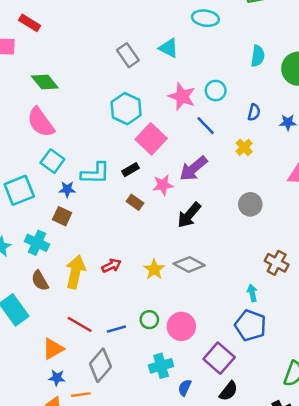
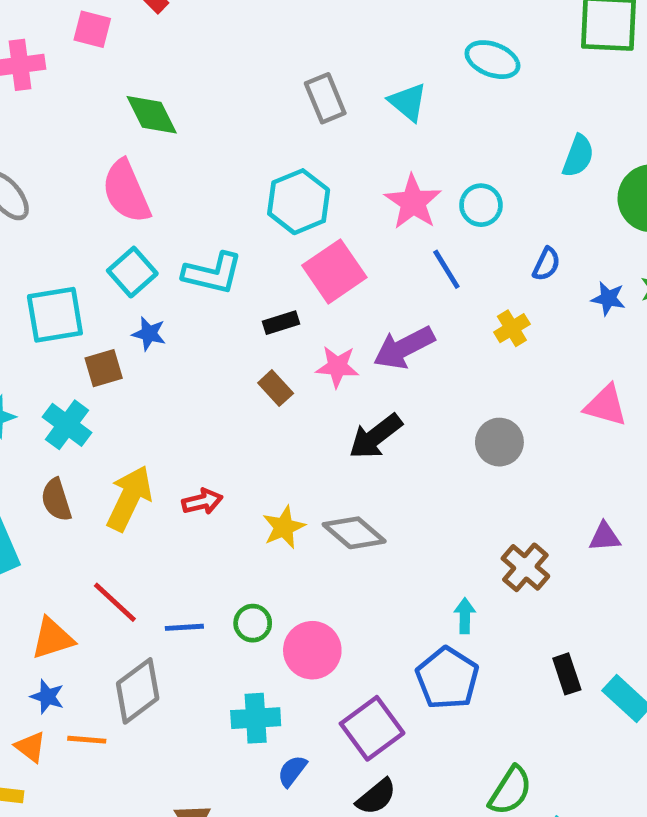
cyan L-shape: (95, 173) -> (213, 273), moved
brown square: (62, 216) -> (104, 368), moved, turned 36

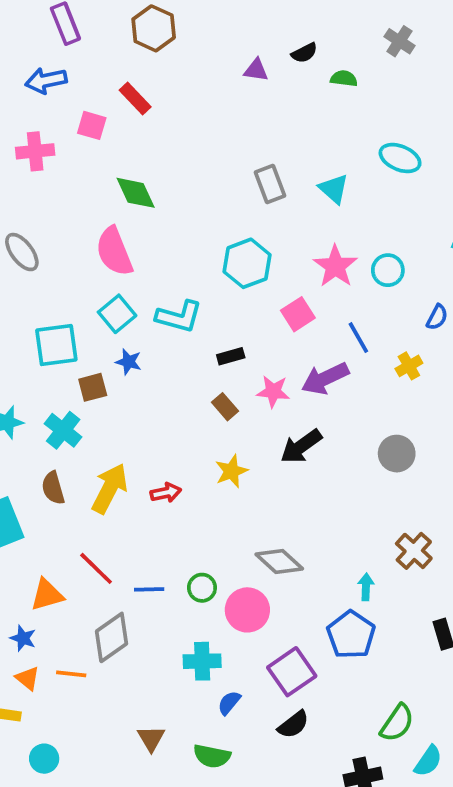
blue line: (446, 269) -> (358, 338), moved
pink square: (334, 271) -> (298, 314), moved, size x0.7
yellow star: (284, 527) -> (231, 471), moved
gray diamond: (354, 533) -> (279, 561), moved
blue star: (47, 697) -> (23, 638), moved

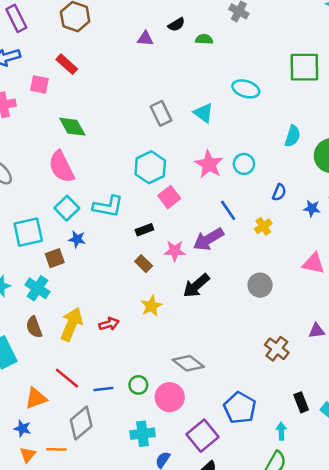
pink square: (298, 314) -> (169, 197), moved
cyan arrow: (366, 587) -> (281, 431), moved
orange triangle: (28, 678) -> (28, 455), turned 36

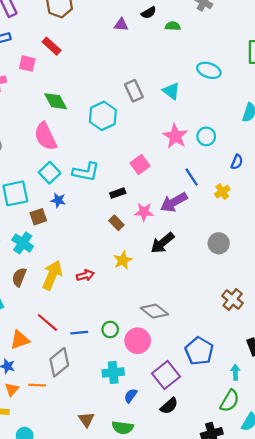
cyan hexagon: (150, 167) -> (103, 116), moved
brown semicircle: (34, 327) -> (19, 277), turned 42

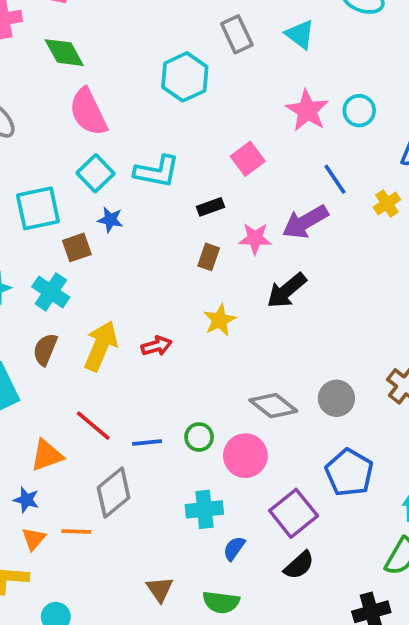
green diamond: (56, 101) -> (64, 53), moved
brown rectangle: (116, 223) -> (209, 257), turned 64
gray circle: (219, 243) -> (336, 398), moved

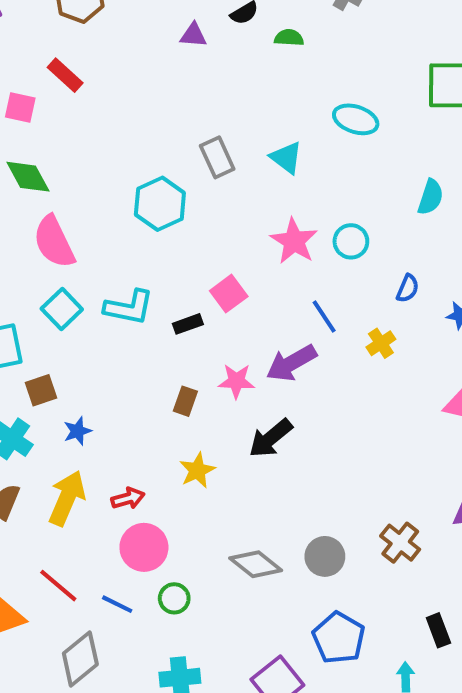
black rectangle: (211, 207) -> (188, 324), moved
blue star: (110, 220) -> (77, 431), moved, turned -30
blue line: (147, 442) -> (117, 604), turned 32
pink circle: (245, 456) -> (144, 547), moved

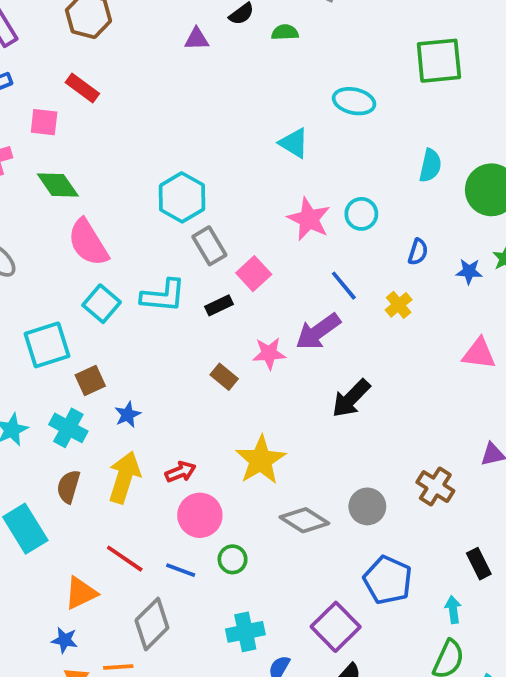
gray rectangle: (217, 157) -> (209, 246), moved
brown rectangle: (185, 401) -> (224, 377), turned -64
black arrow: (271, 438) -> (351, 398), moved
yellow star: (197, 470) -> (261, 460), moved, size x1.5

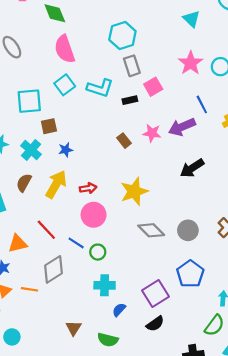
green circle: (233, 559) -> (98, 252), moved

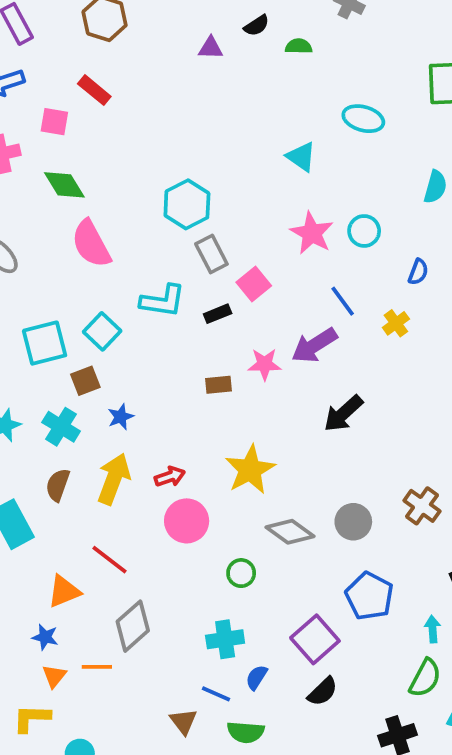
cyan square: (65, 85) -> (102, 331), moved
brown rectangle: (124, 141) -> (219, 385), turned -48
blue line: (76, 243) -> (216, 694), moved
green circle: (98, 252) -> (241, 573), moved

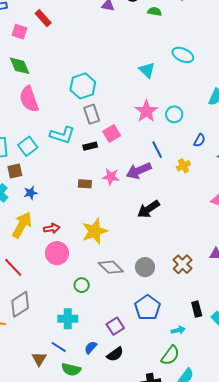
cyan arrow: (433, 629) -> (178, 330), turned 72
purple square: (315, 639) -> (115, 326), size x0.7
blue semicircle: (257, 677) -> (91, 347), moved

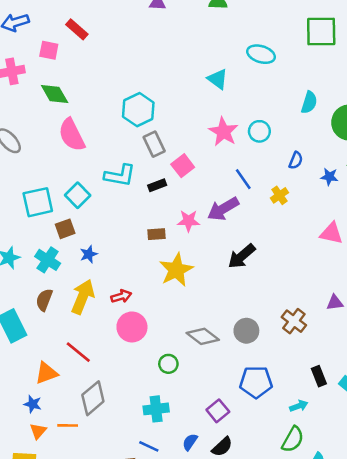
yellow star: (95, 231) -> (176, 270), moved
blue pentagon: (147, 308) -> (256, 382), turned -30

